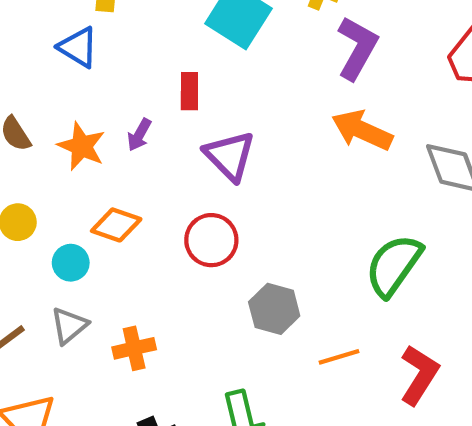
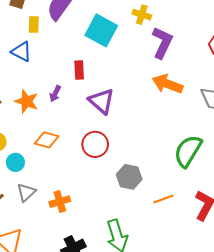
cyan circle: (71, 263) -> (15, 162), moved

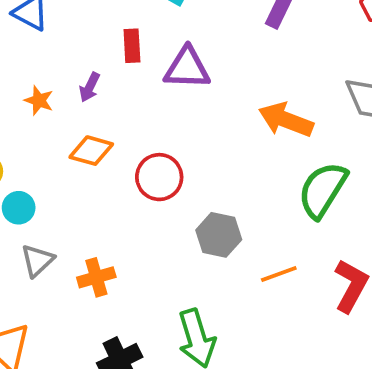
orange arrow: (167, 84) -> (286, 120), moved
orange star: (27, 101) -> (39, 100), size x0.7
purple triangle: (102, 101) -> (187, 68), moved, turned -40
orange diamond: (47, 140) -> (91, 151), moved

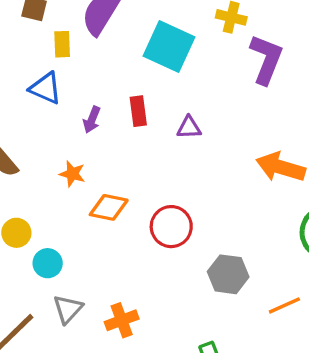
purple triangle: (187, 68) -> (189, 127), size x0.6
purple arrow: (90, 87) -> (92, 120), moved
orange star: (39, 100) -> (72, 174), moved

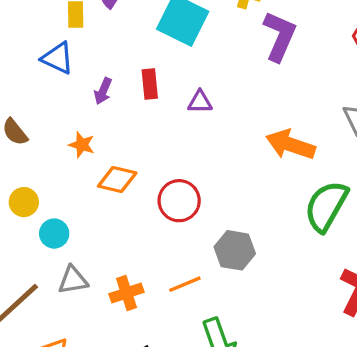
orange line: (284, 305) -> (185, 284), moved
gray triangle: (68, 309) -> (73, 280), turned 36

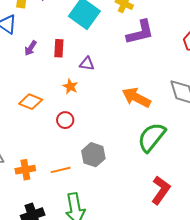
purple L-shape: (280, 36) -> (140, 32), turned 44
orange star: (82, 145) -> (70, 86), moved
red circle: (179, 201) -> (65, 120), size x0.7

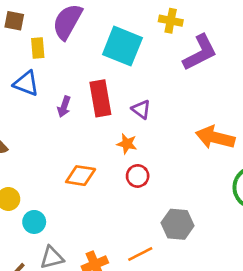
red rectangle: (59, 48) -> (100, 98), size x1.5
purple triangle: (87, 64) -> (141, 109), turned 42
red circle: (65, 120) -> (138, 176), moved

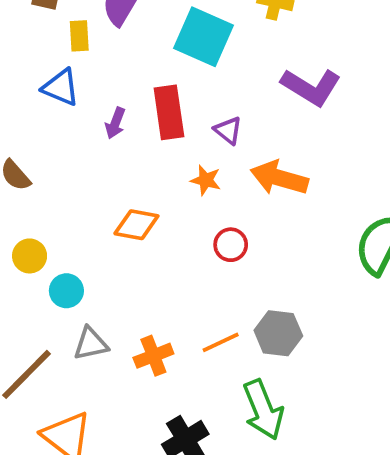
purple L-shape: (200, 53) -> (311, 87), moved, turned 57
orange arrow: (215, 138) -> (279, 178), moved
red circle: (138, 176) -> (231, 245), moved
gray hexagon: (178, 224) -> (278, 333), moved

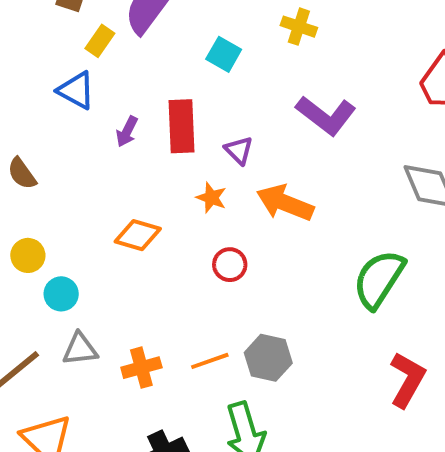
yellow rectangle: (79, 36) -> (100, 41), turned 32
cyan square: (204, 37) -> (224, 54), size x0.6

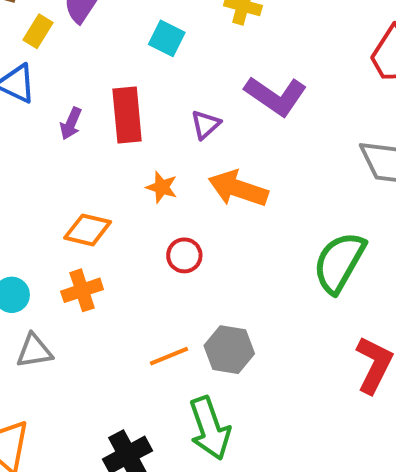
purple triangle: (239, 150) -> (206, 125), moved, turned 36
orange cross: (141, 368) -> (82, 290), moved

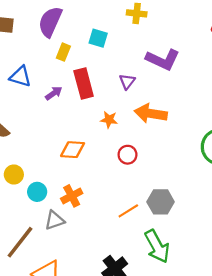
yellow rectangle: (38, 31) -> (63, 52), moved
purple arrow: (71, 123) -> (54, 93), turned -140
orange cross: (82, 290) -> (72, 196), moved

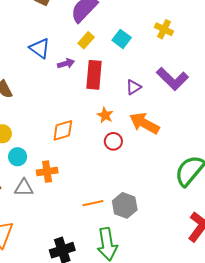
purple arrow: (54, 93) -> (66, 63), moved
orange diamond: (73, 150) -> (63, 130), turned -40
red circle: (128, 155) -> (113, 141), moved

